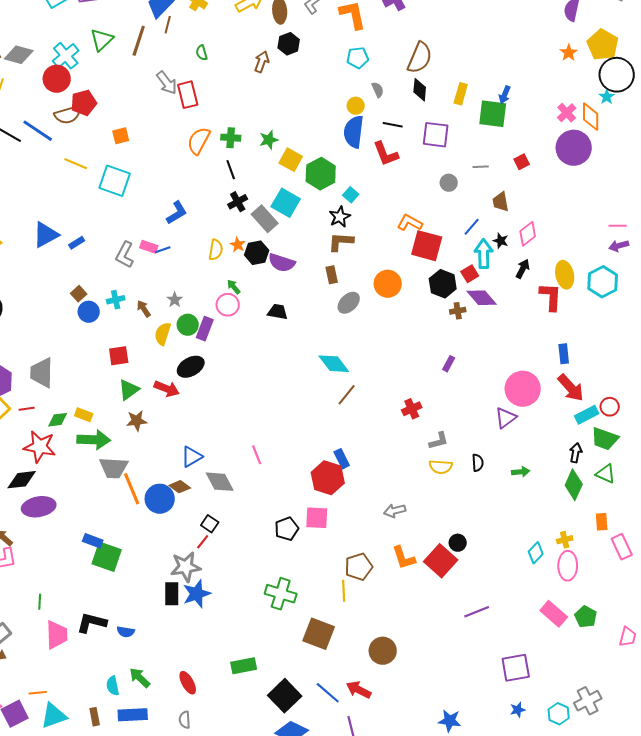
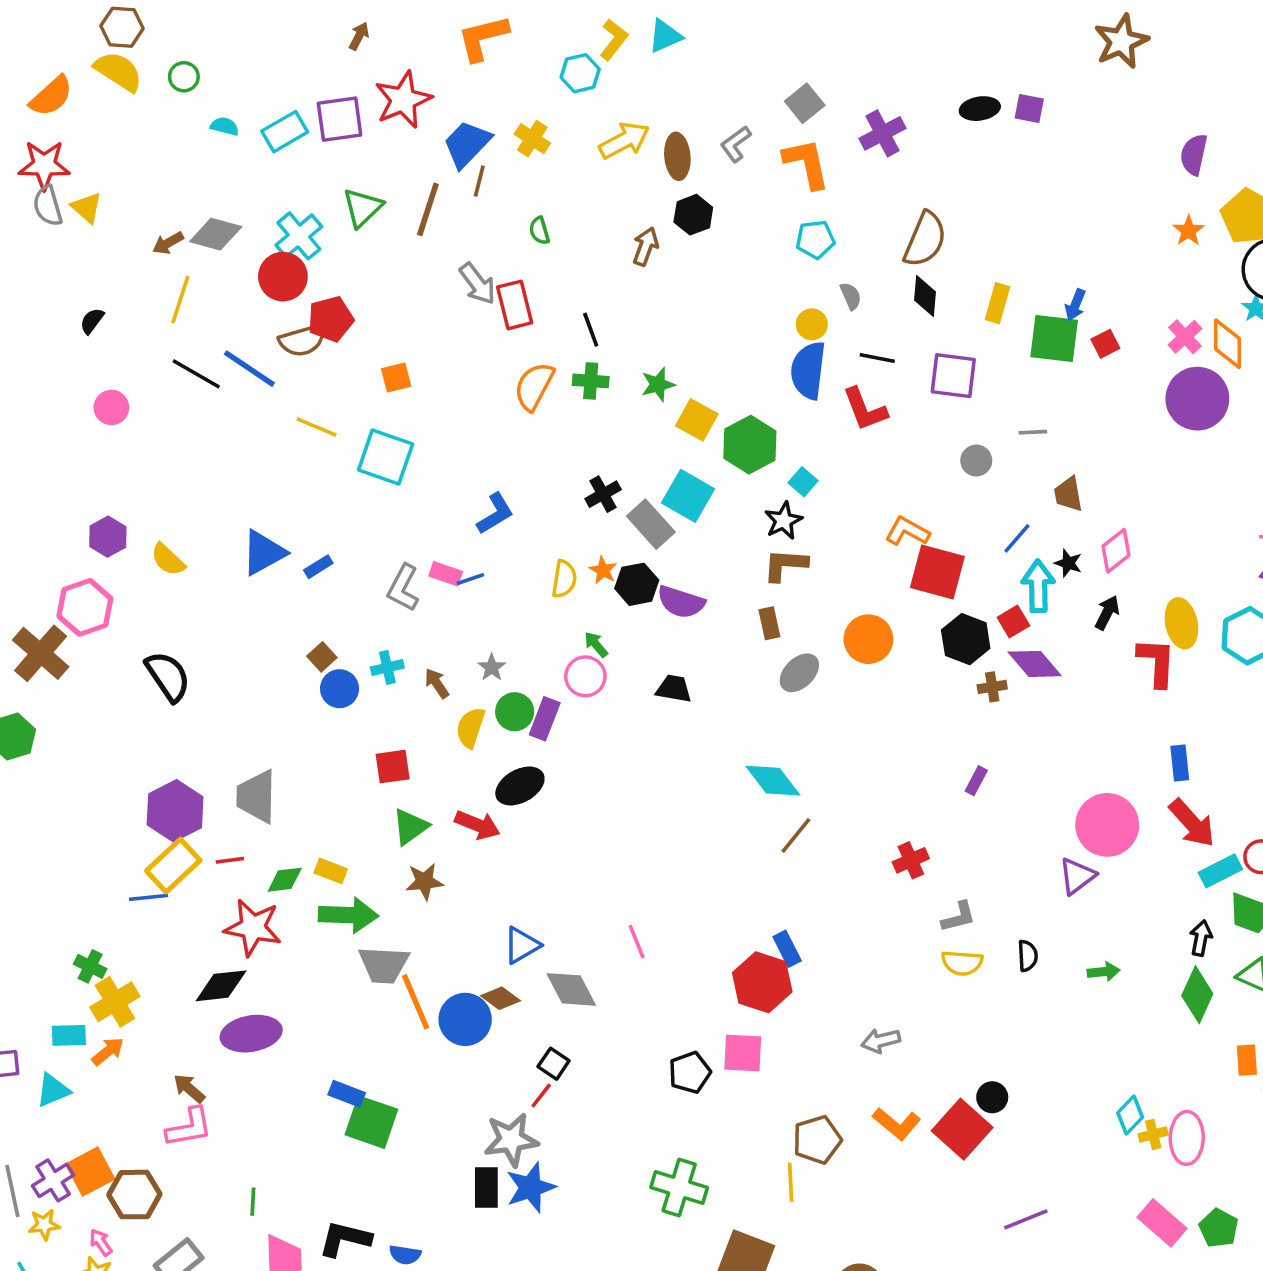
red square: (522, 162) -> (1105, 344), moved
black line: (231, 170) -> (591, 330), moved
yellow cross: (565, 540) -> (1153, 1134), moved
orange L-shape: (404, 558) -> (897, 1124), turned -32

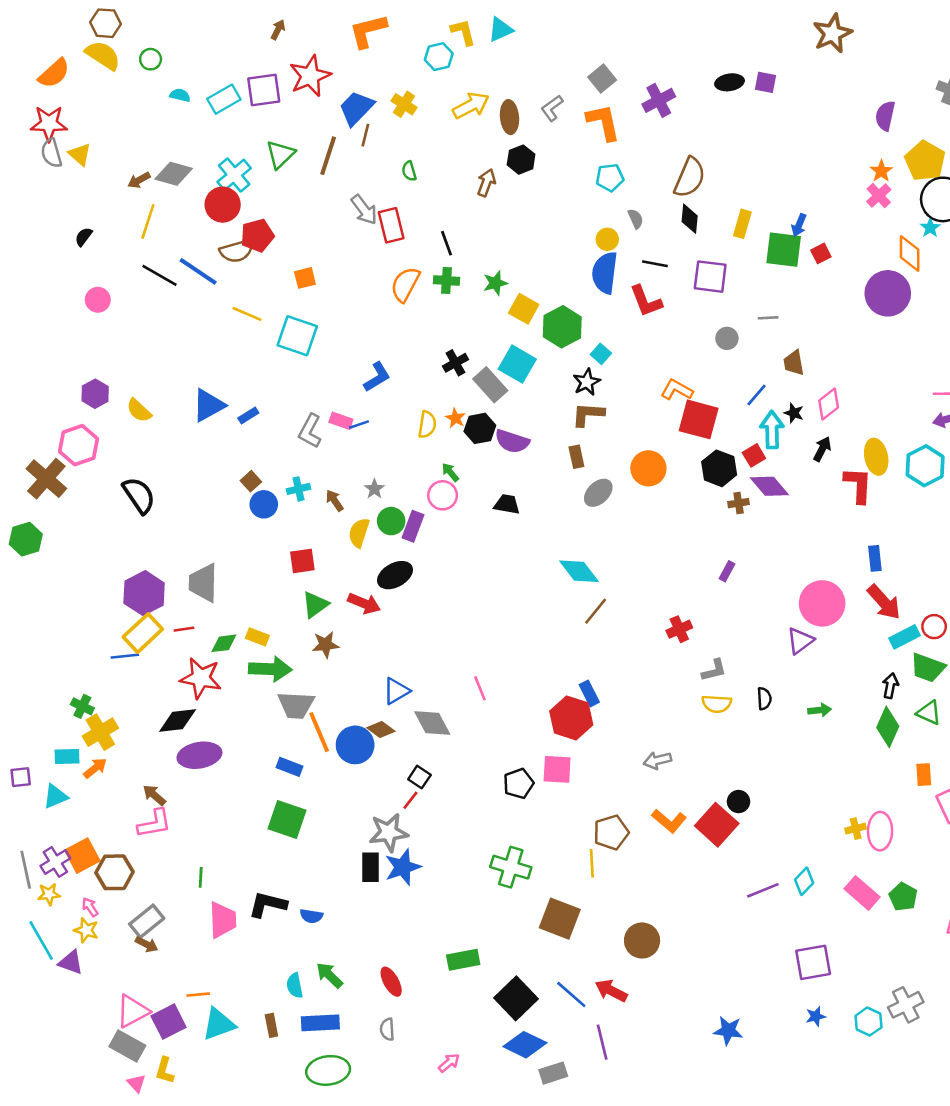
yellow L-shape: (614, 40) -> (463, 32), turned -52
pink cross: (1185, 337) -> (879, 196), moved
blue rectangle: (347, 1094) -> (289, 767), moved
cyan diamond: (1130, 1115) -> (804, 881), moved

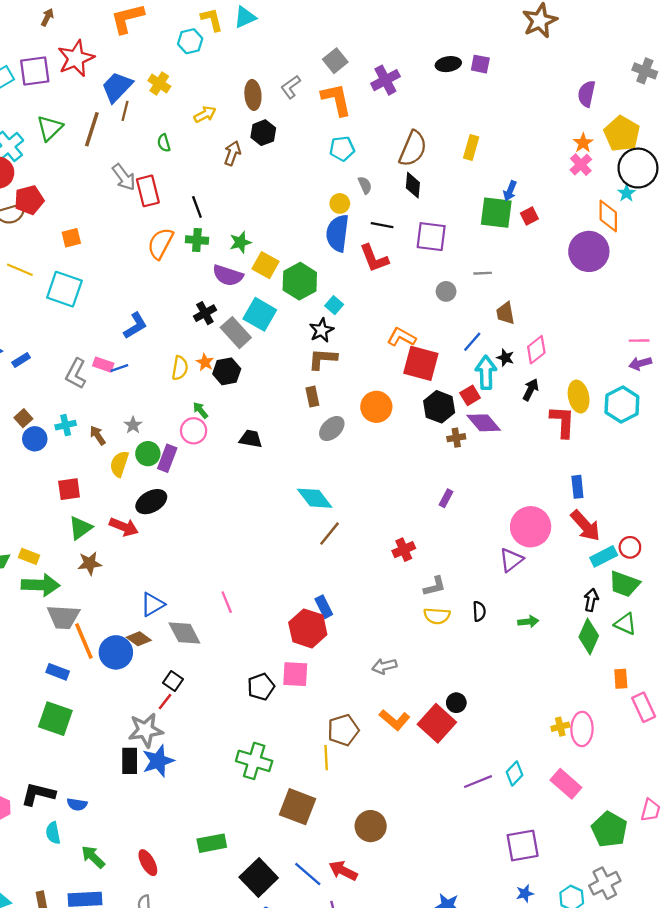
yellow arrow: (471, 105) -> (205, 114), moved, size x0.7
yellow rectangle: (742, 224) -> (471, 147), moved
purple semicircle: (512, 441) -> (228, 275), moved
green pentagon: (903, 897) -> (609, 829), moved, size x1.4
cyan semicircle: (295, 986) -> (53, 833), moved

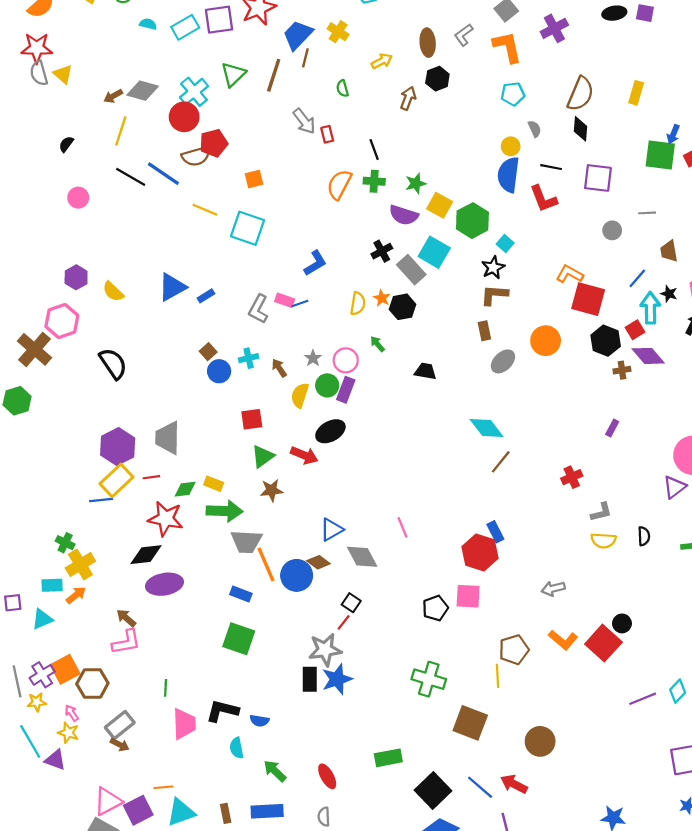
red rectangle: (148, 191) -> (327, 134), size x0.6
pink circle: (194, 431) -> (346, 360), moved

